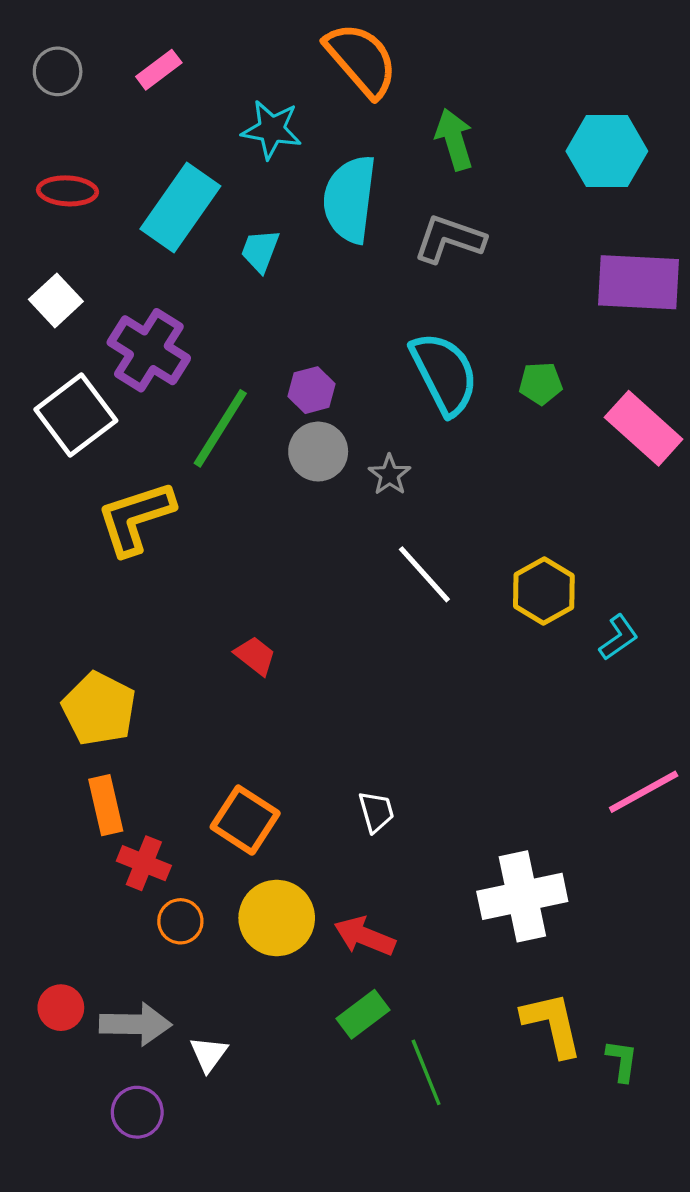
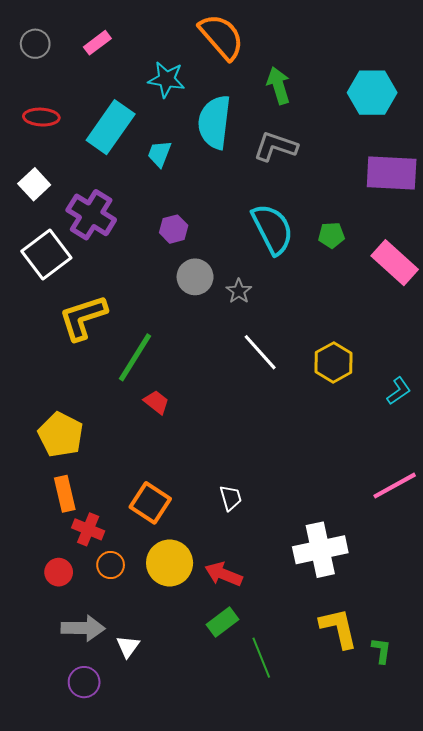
purple hexagon: (312, 390) -> (174, 229), moved
green line: (220, 428) -> (135, 357), moved
cyan L-shape: (619, 637) -> (399, 391), moved
red circle: (61, 1008) -> (59, 572), moved

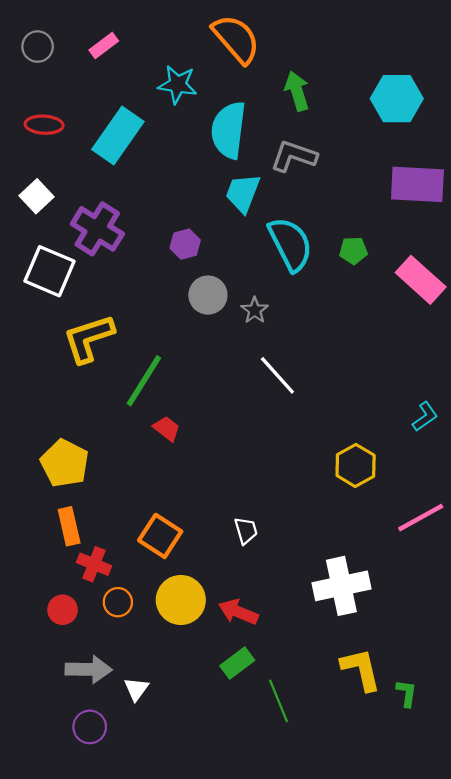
cyan trapezoid: (159, 154) -> (243, 193), moved, size x1.4
white square: (46, 254) -> (50, 271), turned -30
yellow hexagon: (333, 362) -> (356, 465), moved

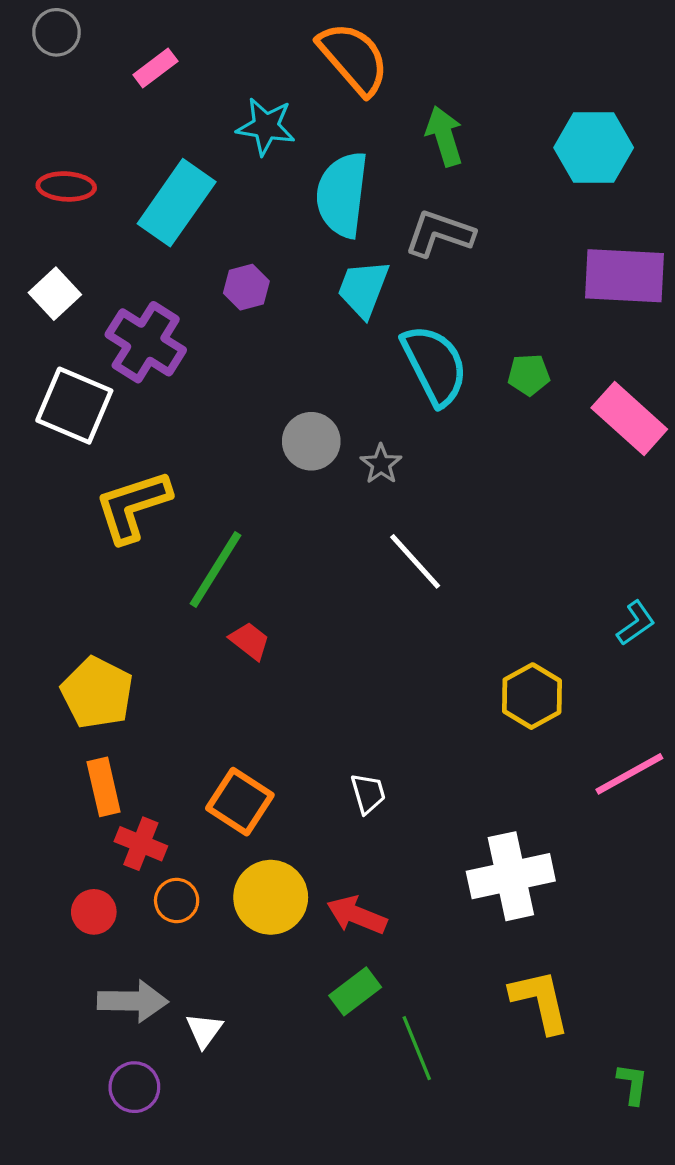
gray circle: (38, 47) -> (56, 32), moved
purple hexagon: (185, 244) -> (246, 287), moved
green L-shape: (407, 693) -> (633, 1084), moved

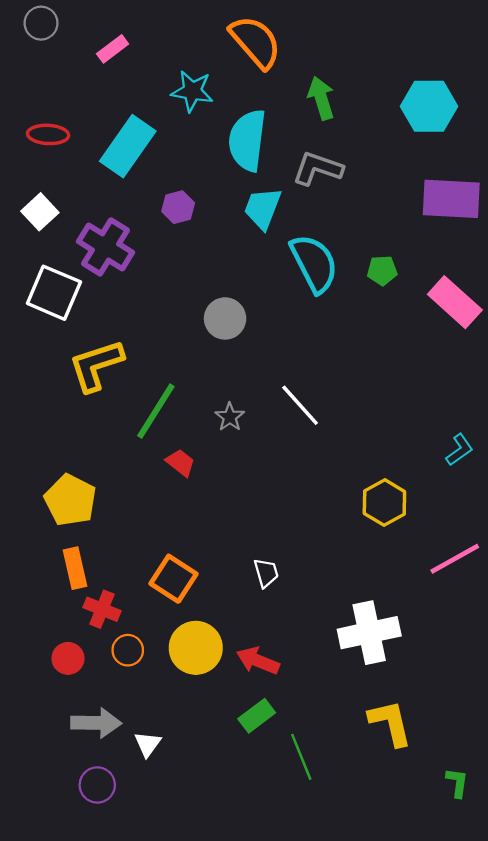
gray star: (381, 464) -> (230, 417), moved

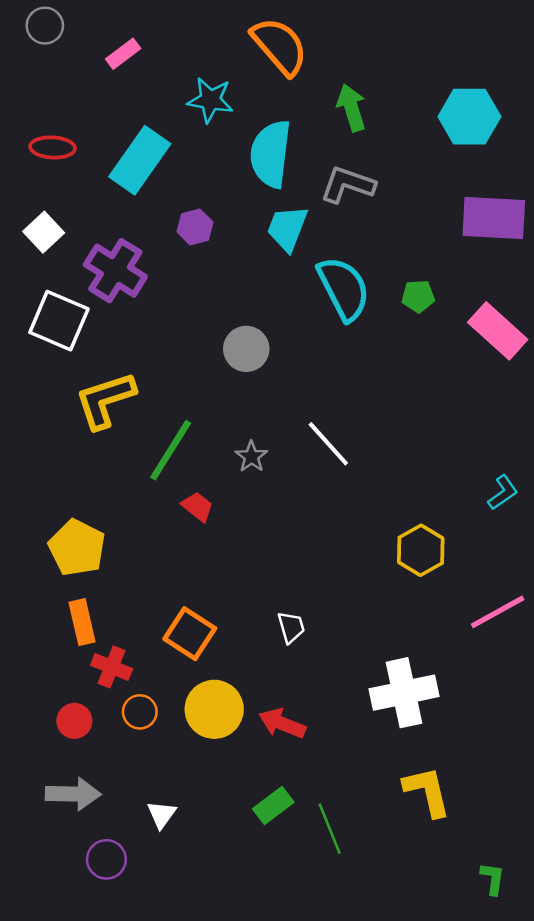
green rectangle: (257, 716) -> (273, 806), moved
gray arrow: (96, 723) -> (73, 794), moved
green L-shape: (457, 783) -> (493, 879), moved

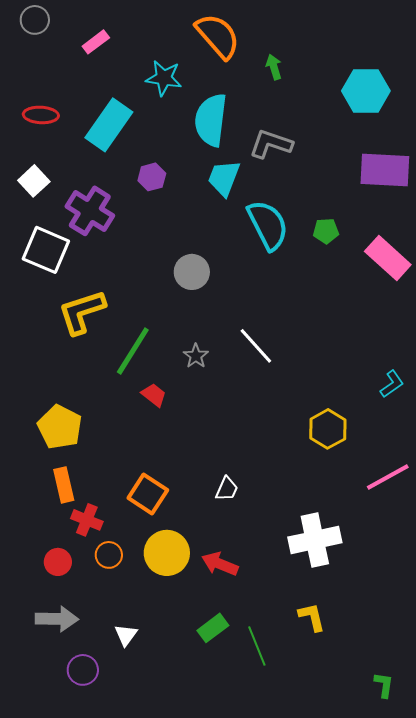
green arrow: (351, 108) -> (274, 67), moved, size x0.7
white trapezoid: (291, 627) -> (227, 489), turned 40
yellow L-shape: (427, 791) -> (312, 617), moved, size x0.7

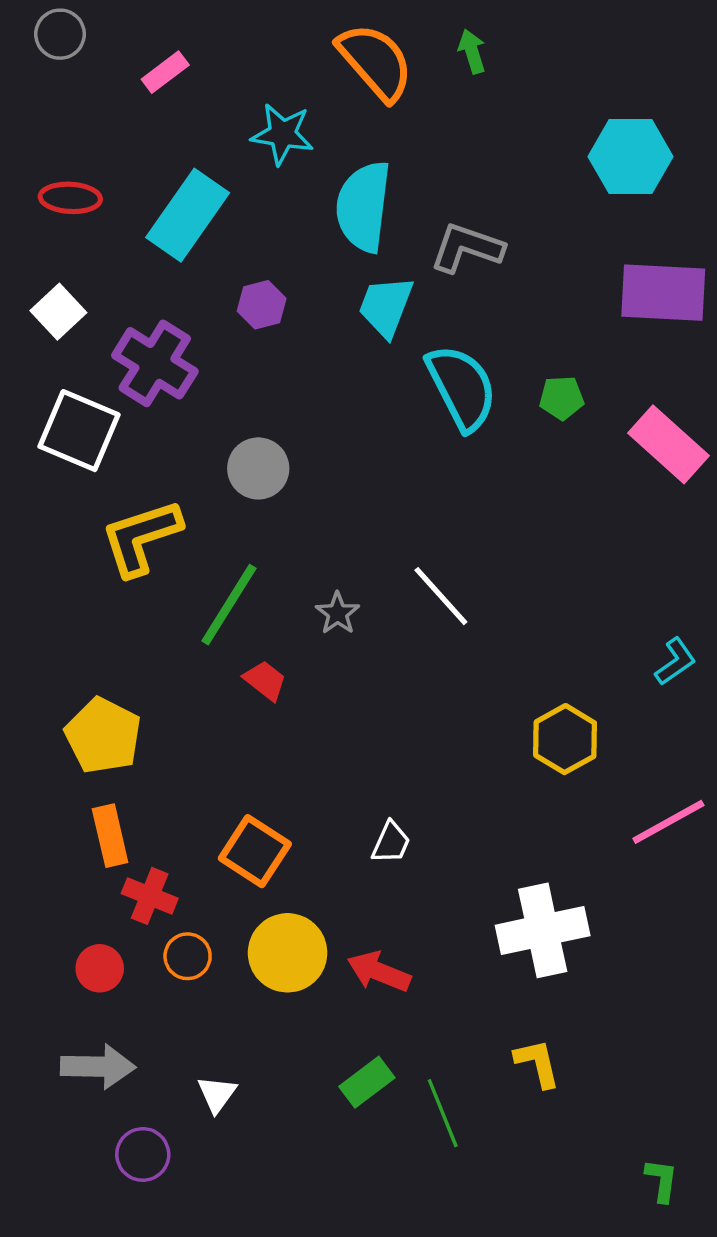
green arrow: (274, 67) -> (472, 51), moved
gray circle: (192, 272) -> (258, 468), moved

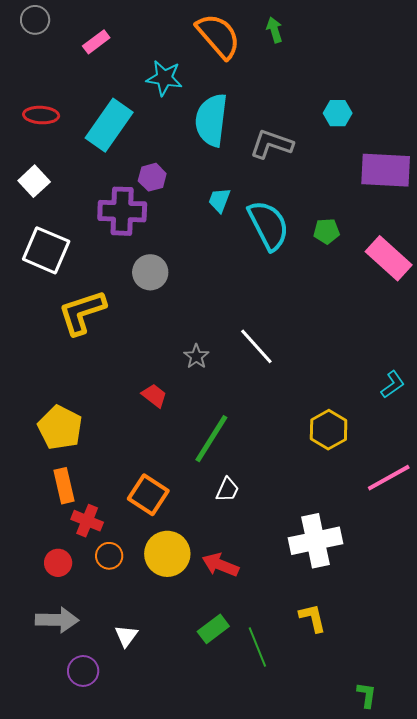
cyan hexagon: (631, 157) -> (338, 113), moved, size x0.6
cyan trapezoid: (386, 306) -> (219, 200), moved, size x0.7
purple cross: (155, 363) -> (122, 211), moved, turned -30
green line: (229, 605) -> (211, 439), moved
green L-shape: (662, 1180) -> (367, 695), moved

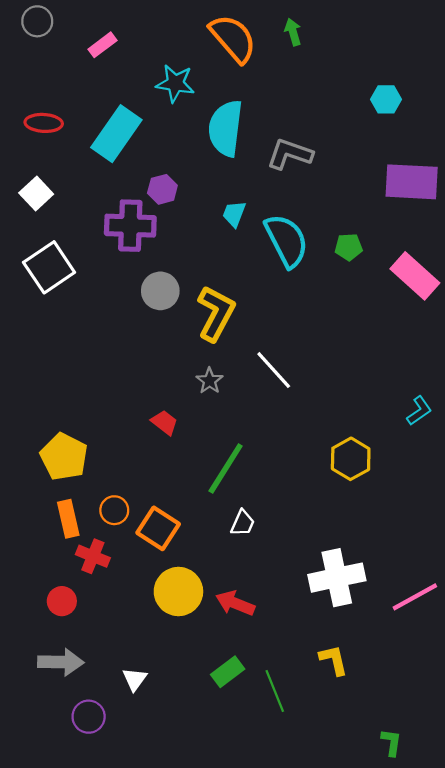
cyan hexagon: (338, 113) -> (386, 99), moved
white square: (46, 250) -> (49, 267), turned 33
yellow L-shape: (82, 312) -> (216, 313), moved, turned 136
pink line: (389, 478) -> (415, 597), moved
orange circle: (109, 556) -> (114, 510), moved

